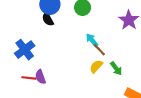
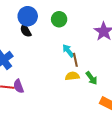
brown line: (99, 50) -> (75, 60), turned 32
yellow semicircle: (96, 66) -> (72, 76), turned 40

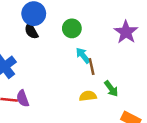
green circle: (59, 19) -> (72, 28), moved
yellow semicircle: (72, 76) -> (88, 96), moved

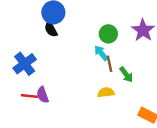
green circle: (72, 28) -> (108, 34), moved
green arrow: (111, 89) -> (126, 75), moved

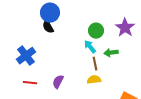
brown line: (109, 64) -> (95, 64), moved
green arrow: (126, 75) -> (111, 53), moved, turned 120
purple semicircle: (43, 95) -> (58, 82), moved, turned 48

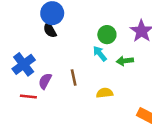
brown line: (95, 64) -> (74, 77), moved
purple semicircle: (58, 82) -> (45, 81), moved

